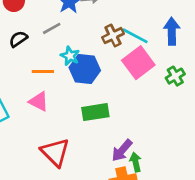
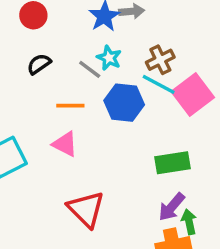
gray line: (52, 28) -> (90, 69), moved, turned 66
cyan line: (135, 36) -> (159, 84), moved
cyan star: (70, 56) -> (109, 58), moved
green rectangle: (95, 112) -> (172, 163), moved

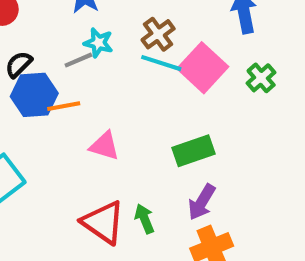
gray line: (90, 69) -> (78, 60), turned -50
blue hexagon: (124, 103) -> (34, 95), moved
pink triangle: (65, 144) -> (104, 146), moved
green arrow: (189, 222) -> (144, 219), moved

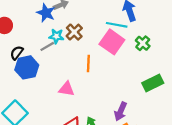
brown cross: (158, 34) -> (74, 32), moved
cyan line: (161, 63) -> (117, 25), moved
orange line: (64, 106) -> (88, 63), moved, turned -70
green rectangle: (194, 151) -> (153, 83), moved

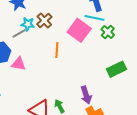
cyan line: (117, 25) -> (94, 18), moved
pink triangle: (67, 89) -> (19, 64), moved
purple arrow: (121, 111) -> (86, 95), turned -42

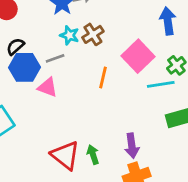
cyan line: (94, 18) -> (161, 84), moved, turned -30
gray line: (19, 33) -> (55, 58), moved

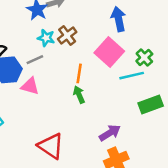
blue arrow: (168, 21) -> (119, 19), moved
purple arrow: (132, 146) -> (110, 133), turned -110
green arrow: (93, 155) -> (79, 95), moved

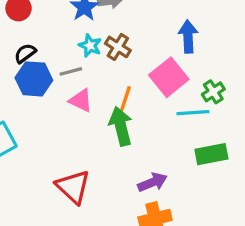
brown cross: (67, 35) -> (118, 47), turned -30
pink triangle: (30, 86) -> (81, 100), moved
green arrow: (79, 95) -> (121, 126), size x1.6

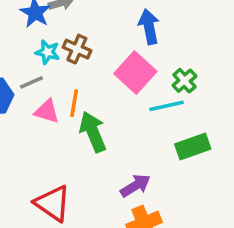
orange line: (125, 99) -> (74, 103), moved

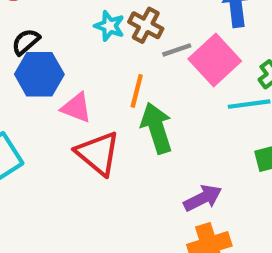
gray line: (31, 82) -> (177, 50), moved
pink triangle: (47, 111) -> (76, 108), moved
red triangle: (53, 203) -> (98, 153), moved

